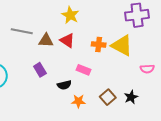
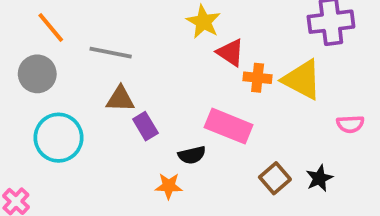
brown triangle: (46, 40) -> (120, 99), moved
red triangle: (67, 40) -> (230, 53), moved
pink rectangle: (83, 70) -> (229, 126), size x1.6
orange star: (78, 101) -> (169, 186), moved

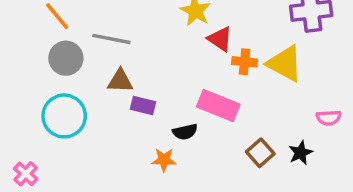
gray circle: (37, 74) -> (66, 58), moved
pink semicircle: (350, 124) -> (329, 118), moved
purple rectangle: (145, 126) -> (143, 105), turned -45

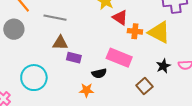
gray circle: (66, 58) -> (14, 29), moved
cyan circle: (64, 116) -> (34, 78), moved
black star: (301, 153) -> (163, 66), moved

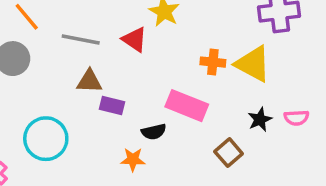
red triangle: (120, 18) -> (135, 39), moved

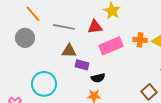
red triangle: (135, 39) -> (95, 27), turned -42
pink rectangle: (187, 106) -> (111, 46), moved, turned -45
black semicircle: (154, 132) -> (98, 78), moved

